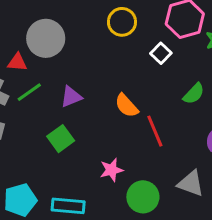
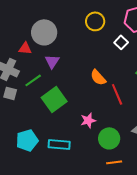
green line: (29, 92) -> (33, 80), moved
purple triangle: (71, 97) -> (52, 61), moved, turned -35
green square: (61, 139) -> (54, 99), size x1.4

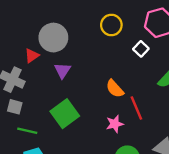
red triangle: (25, 48) -> (32, 56), turned -40
green line: (33, 80) -> (27, 131), moved, turned 48
pink star: (88, 120) -> (115, 124), moved

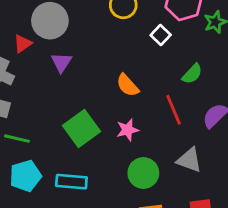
red line: (136, 108) -> (174, 110), moved
green square: (65, 114) -> (82, 128), moved

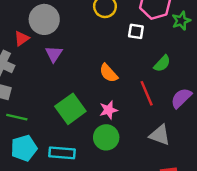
white square: (161, 35) -> (136, 31), turned -35
green circle: (143, 173) -> (106, 137), moved

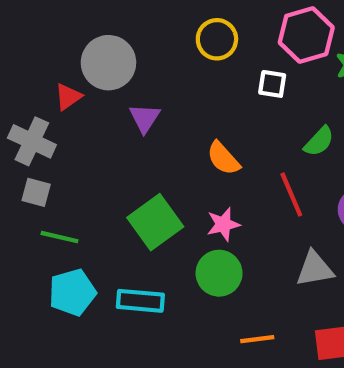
purple triangle: (54, 54) -> (145, 118), moved
gray triangle: (160, 135) -> (315, 269), turned -30

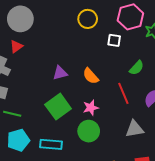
gray circle: (108, 63) -> (20, 19), moved
purple triangle: (145, 118) -> (60, 73), moved, turned 42

